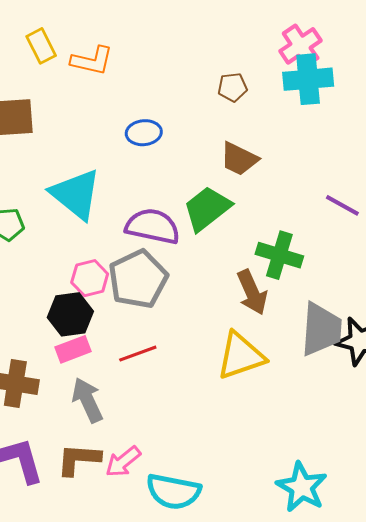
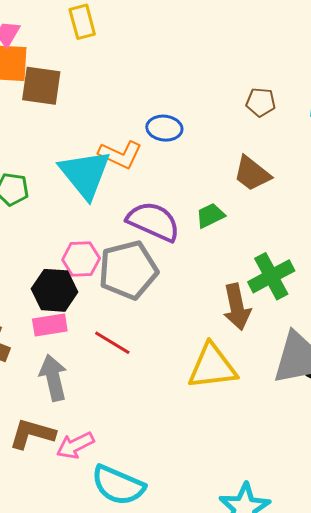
orange L-shape: (92, 61) -> (120, 155), moved
green trapezoid: (207, 208) -> (210, 215), size x0.6
green cross: (279, 255) -> (271, 276), turned 33
red line: (138, 354) -> (112, 343), turned 39

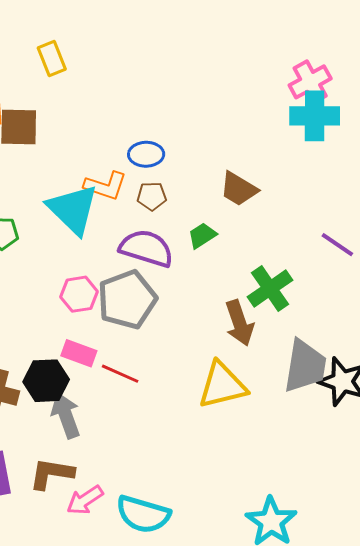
brown pentagon: (261, 102) -> (152, 196), moved
black hexagon: (55, 290) -> (46, 381), moved
pink rectangle: (50, 325) -> (79, 353), moved, turned 36
pink arrow: (75, 445) -> (85, 500), moved

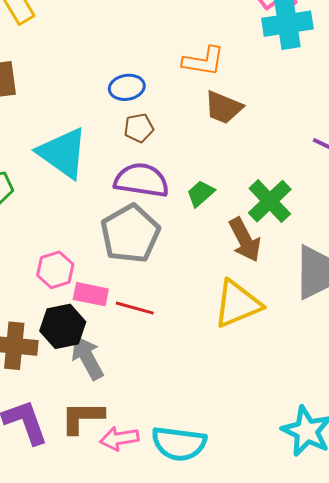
orange L-shape: (106, 186) -> (204, 61), moved
green trapezoid: (202, 235) -> (201, 194), moved
pink hexagon: (79, 294) -> (55, 270), moved
pink arrow: (85, 500) -> (119, 439), turned 33

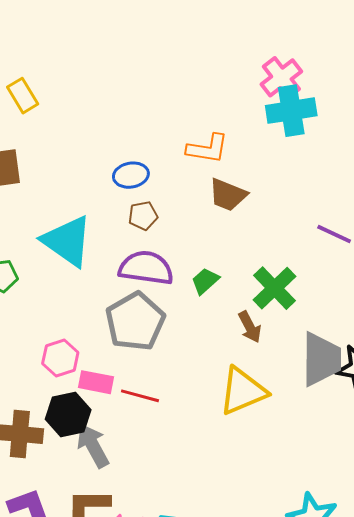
brown arrow: (245, 240) -> (250, 327), size x0.7

